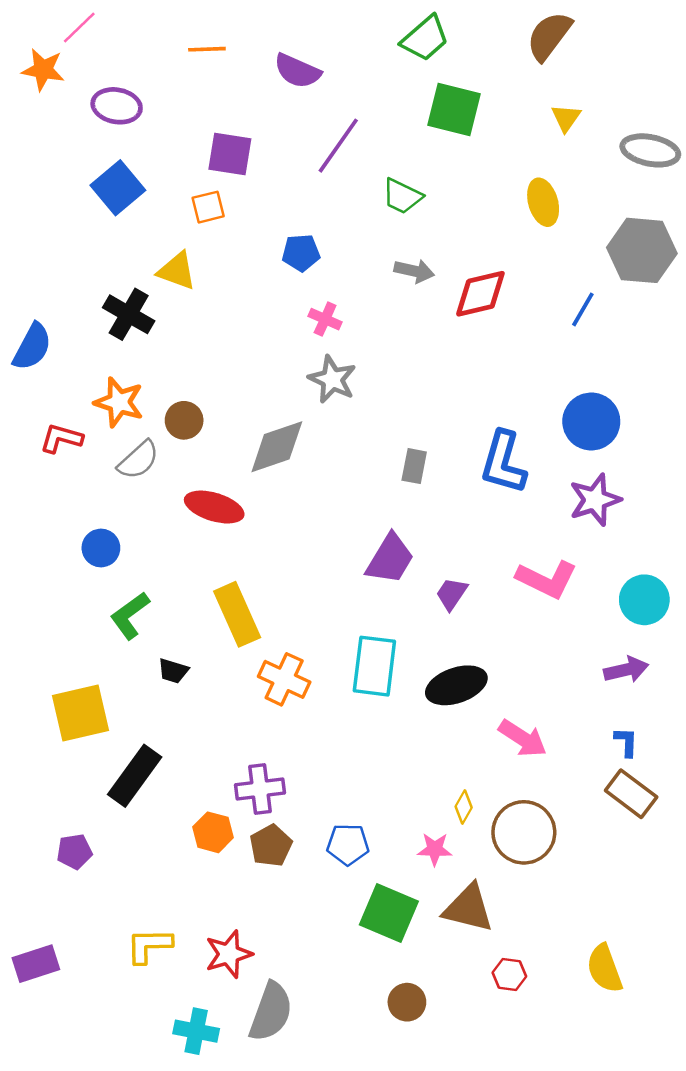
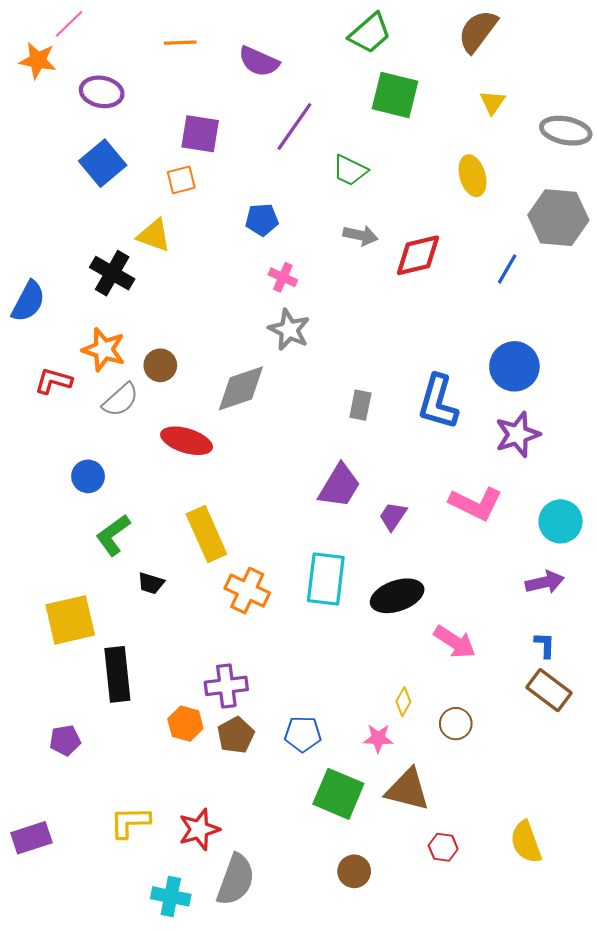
black rectangle: (135, 776) -> (117, 674), turned -42
brown circle: (524, 832) -> (456, 724), size x0.6

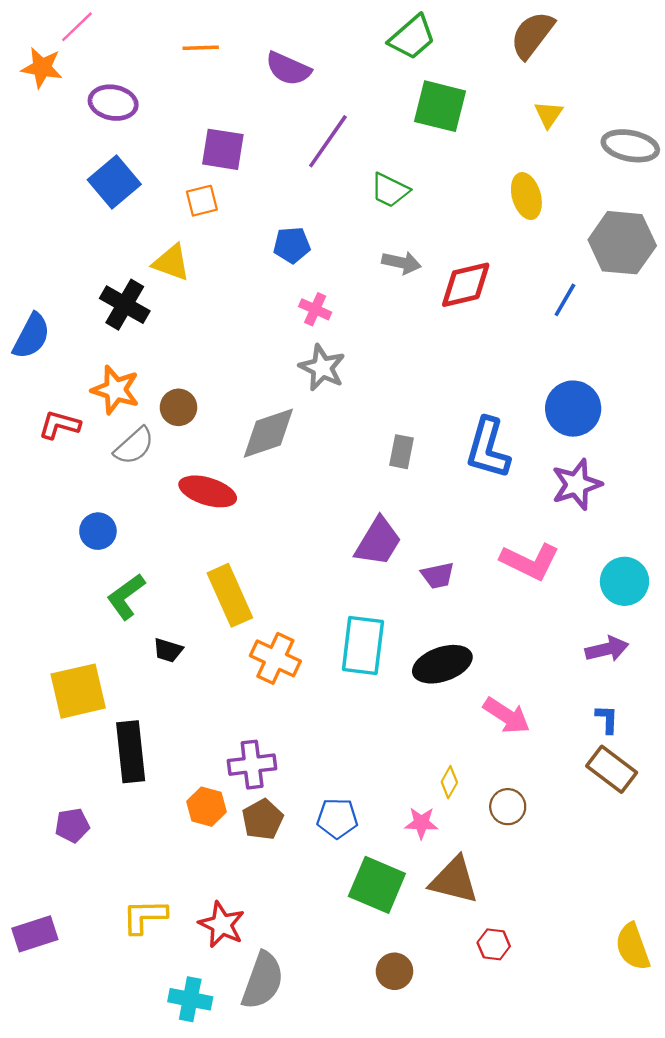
purple trapezoid: (393, 516) -> (438, 575), turned -136
red star: (199, 829) -> (222, 925), turned -30
yellow semicircle: (526, 842) -> (633, 947), moved

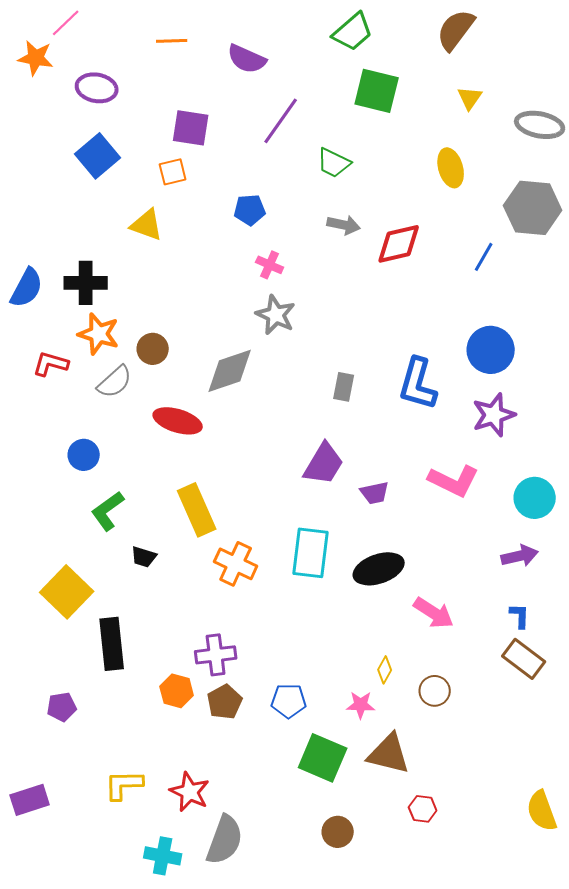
black cross: (125, 305) -> (86, 283), moved, turned -30
yellow square: (78, 691) -> (67, 592), turned -33

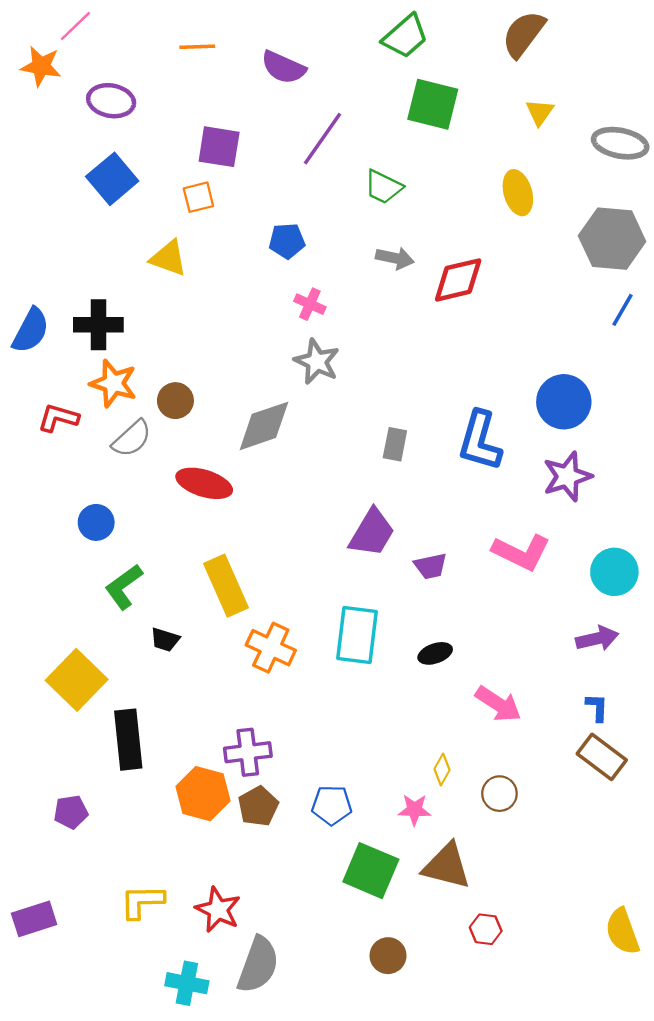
blue line: (484, 257) -> (622, 310), moved
black ellipse: (379, 569) -> (435, 653), size x0.6
orange hexagon: (177, 691) -> (203, 794), size x1.4

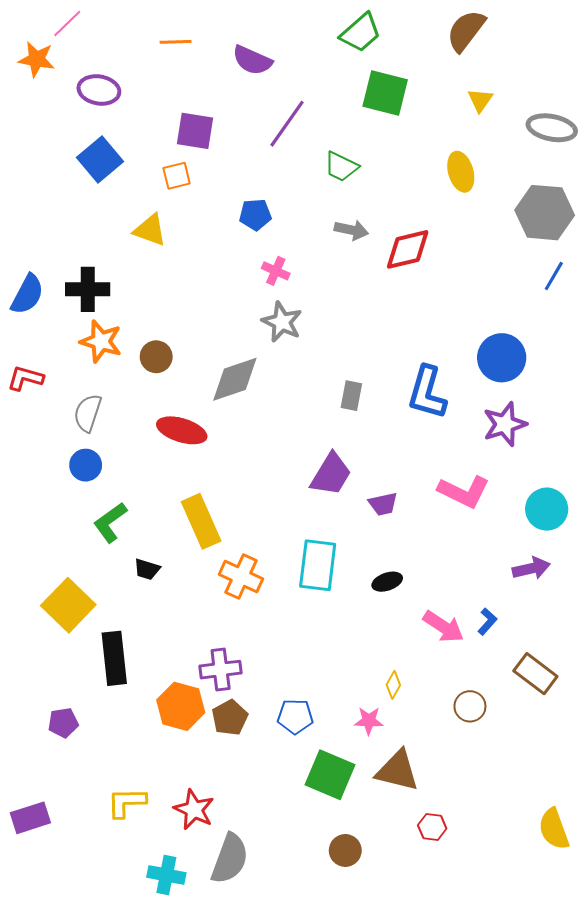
red L-shape: (58, 418) -> (25, 378), moved
gray semicircle: (132, 439) -> (88, 413), moved, turned 150
blue L-shape: (597, 707) -> (487, 621), moved, turned 40
brown circle: (499, 794) -> (470, 706), moved

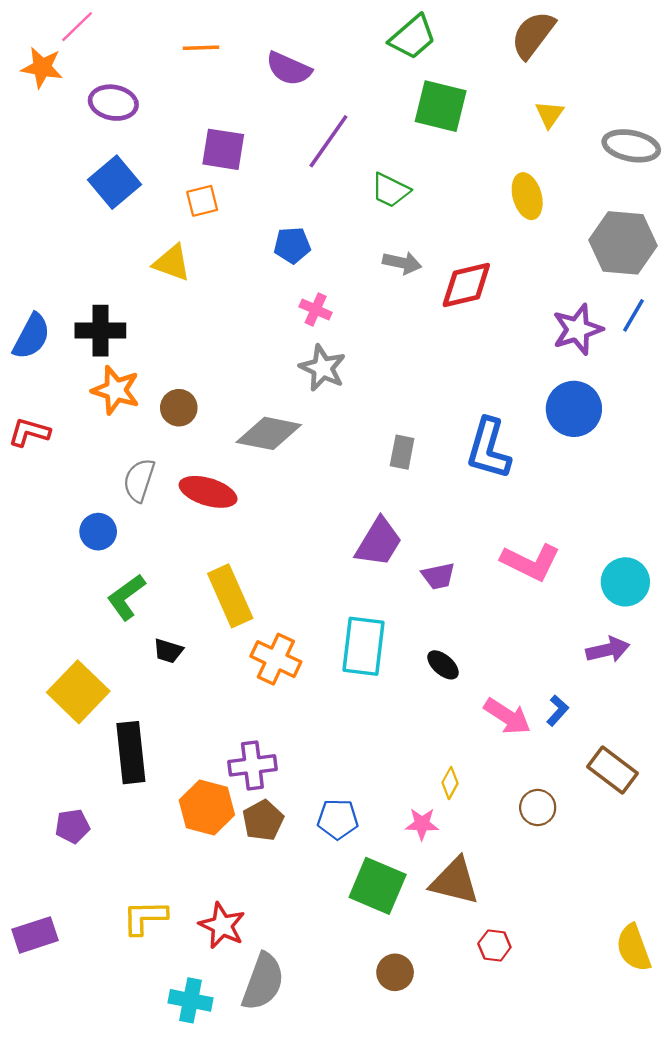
gray diamond: (235, 379) -> (269, 433), turned 30
gray semicircle: (88, 413) -> (139, 480), moved
purple star: (505, 424) -> (577, 329), moved
black ellipse: (387, 582) -> (443, 665), turned 60

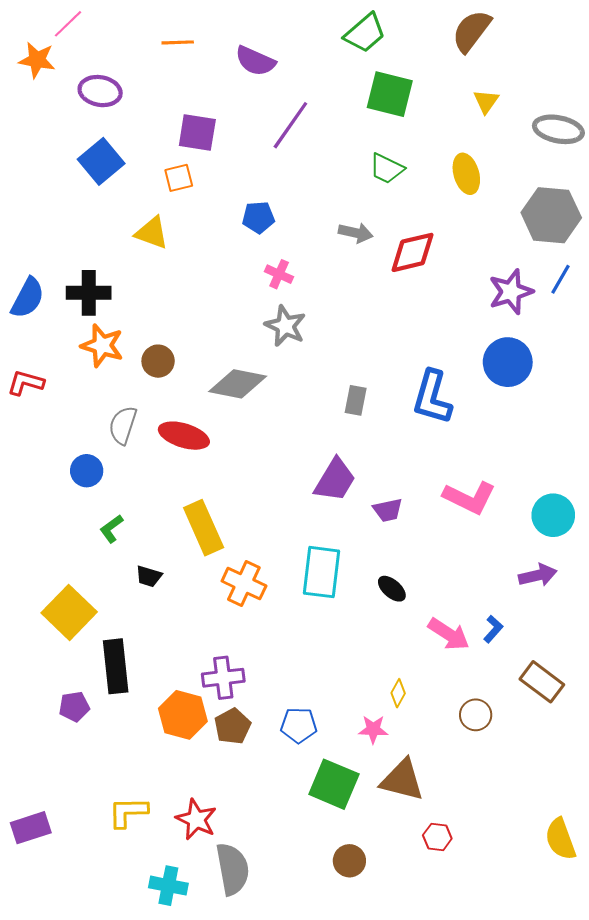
green trapezoid: (390, 190) -> (387, 169), moved
green L-shape: (126, 597) -> (111, 529), size x0.7
purple pentagon: (72, 826) -> (74, 707), moved
gray semicircle: (263, 982) -> (233, 869), turned -30

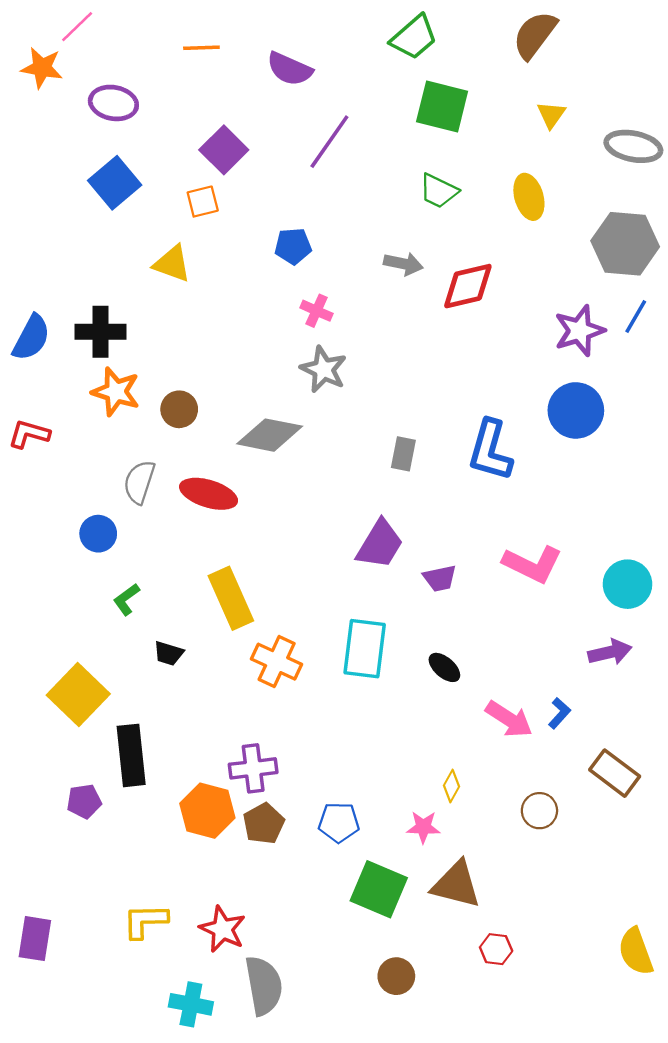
purple square: (197, 132) -> (224, 150), turned 36
purple rectangle: (31, 828) -> (35, 939), turned -63

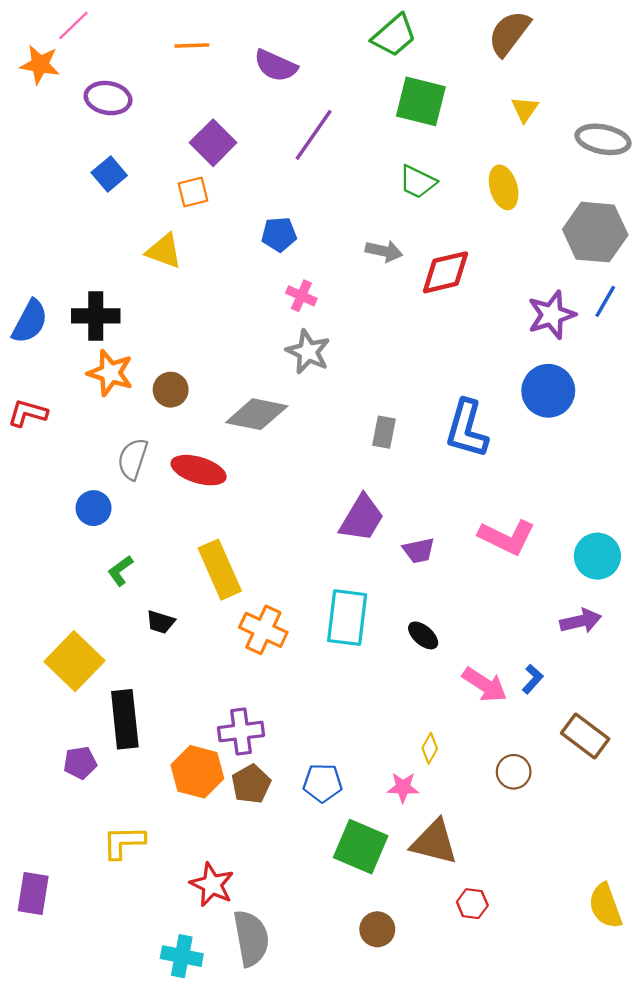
blue square: (115, 183) -> (109, 174), size x0.7
yellow L-shape: (145, 921) -> (124, 842), moved

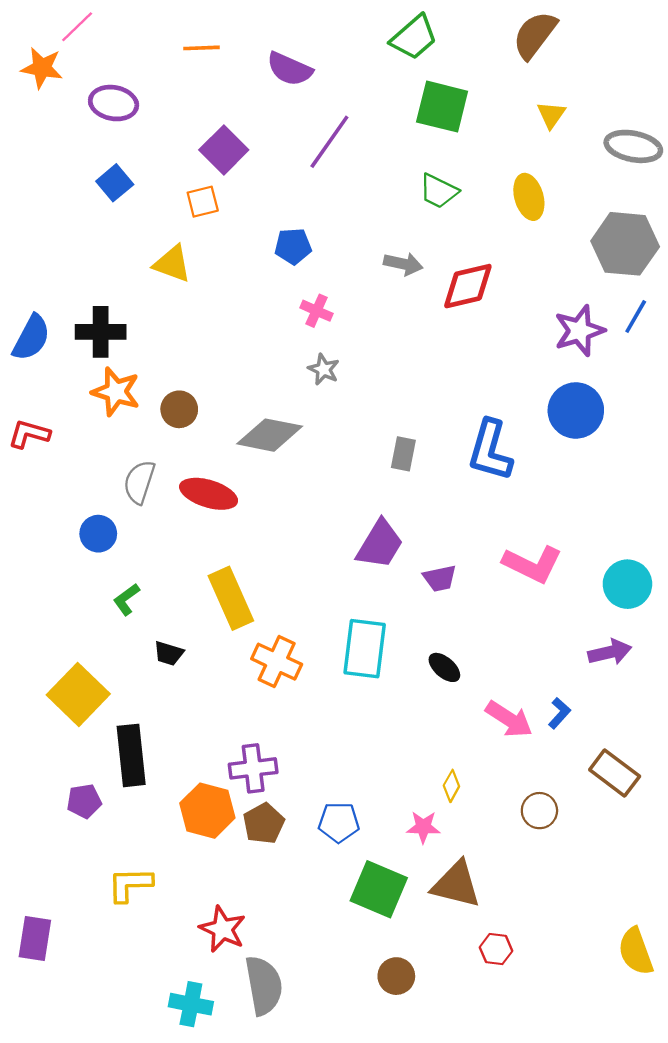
gray star: (308, 352) -> (324, 369), size x0.7

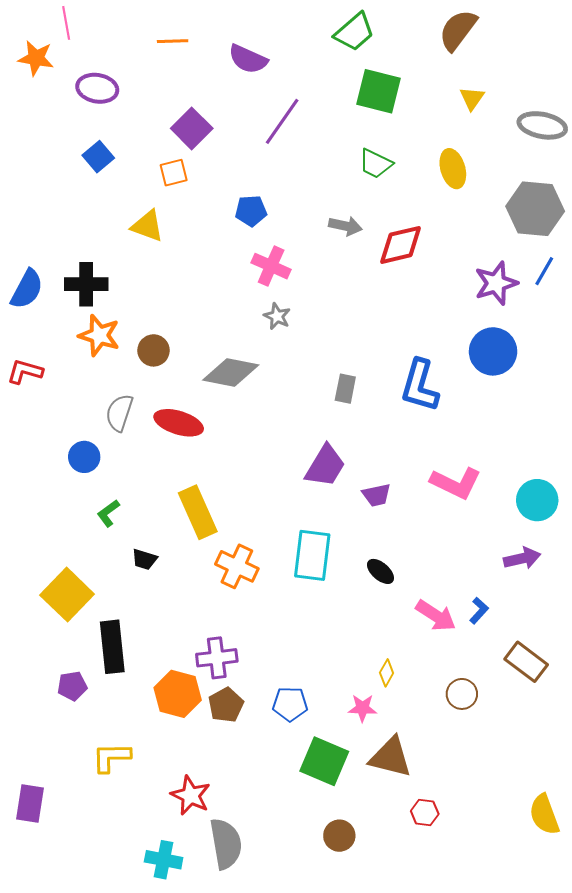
pink line: (77, 27) -> (66, 23), turned -56
pink cross: (317, 311) -> (271, 266), size x1.4

